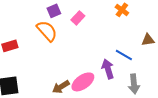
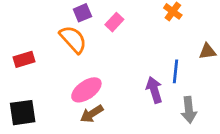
blue line: (124, 55) -> (176, 71), turned 66
pink ellipse: (83, 82) -> (86, 90), moved

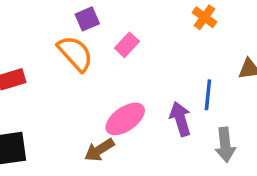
pink rectangle: (114, 22) -> (127, 45), moved
pink ellipse: (86, 90) -> (125, 119), moved

